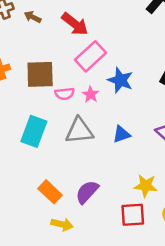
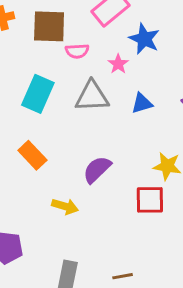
pink star: (91, 94) -> (118, 64), moved
orange rectangle: (50, 192) -> (32, 155), moved

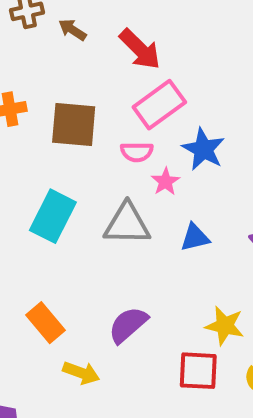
pink semicircle: (77, 51) -> (137, 152), moved
orange rectangle: (32, 155) -> (45, 323), moved

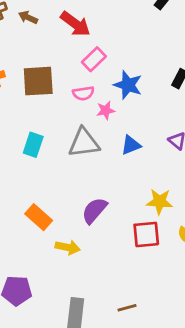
pink rectangle: (159, 105) -> (94, 59), size x0.7
pink star: (165, 182) -> (106, 110), turned 30
cyan rectangle: (53, 216) -> (33, 145), size x0.7

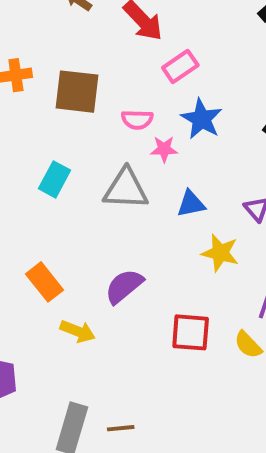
pink rectangle: (94, 59) -> (180, 67), moved
yellow star: (160, 202) -> (220, 253), moved
brown line: (127, 308) -> (121, 428), moved

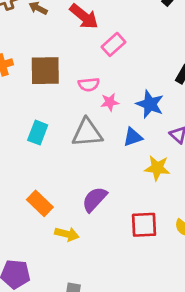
blue star: (202, 119) -> (150, 104), moved

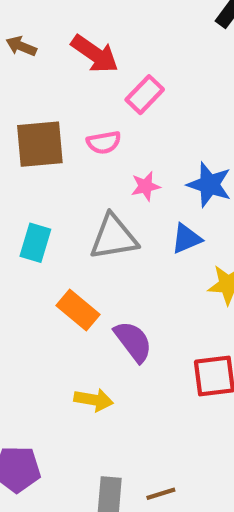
pink semicircle: (89, 84) -> (104, 142), moved
purple semicircle: (95, 199) -> (133, 341), turned 104
orange rectangle: (40, 203) -> (78, 310), moved

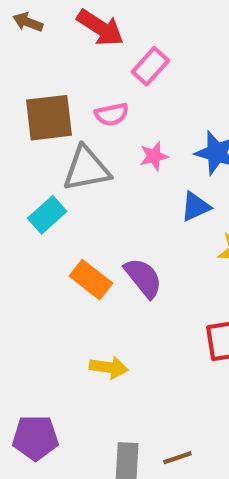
gray triangle: (114, 237) -> (86, 169), moved
cyan rectangle: (35, 243) -> (47, 215), turned 33
purple semicircle: (133, 341) -> (143, 278), moved

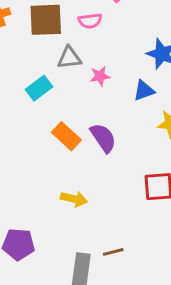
pink star: (154, 156) -> (100, 76), moved
gray triangle: (86, 169) -> (69, 58), size x0.7
brown line: (177, 458) -> (113, 252), moved

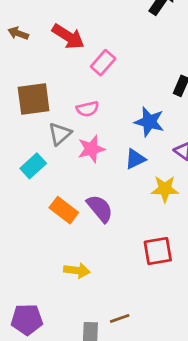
pink semicircle: (90, 21) -> (88, 109), moved
gray triangle: (69, 58) -> (60, 134), turned -30
pink star: (100, 76) -> (91, 149), size x1.4

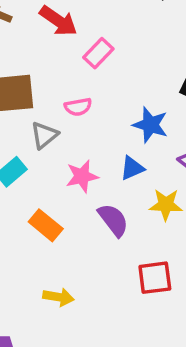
pink star: (91, 149) -> (82, 176), moved
purple semicircle: (100, 208) -> (113, 220), moved

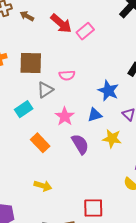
pink rectangle: (98, 53) -> (85, 31), moved
pink star: (82, 176) -> (65, 116), turned -30
red square: (155, 278) -> (93, 208), moved

